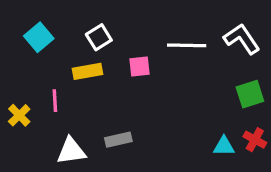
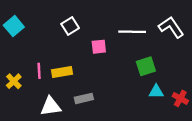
cyan square: (39, 37) -> (14, 26), moved
yellow rectangle: (87, 71) -> (62, 72), moved
green square: (250, 94) -> (146, 66), moved
cyan triangle: (224, 146) -> (156, 92), moved

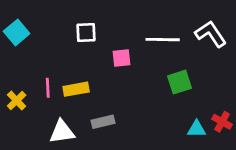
white square: (70, 26) -> (86, 32), turned 30
cyan triangle: (156, 92) -> (197, 129), moved

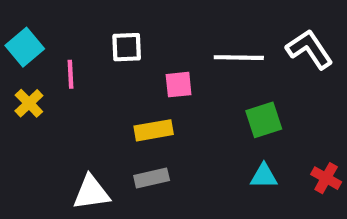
pink line: (48, 88) -> (70, 74), moved
yellow rectangle: (76, 89) -> (154, 130), moved
yellow cross: (17, 101) -> (29, 103), moved
cyan triangle: (197, 129) -> (264, 176), moved

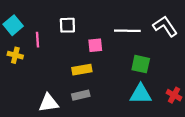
yellow cross: (29, 103) -> (15, 55), turned -32
green square: (264, 120) -> (141, 64), turned 30
cyan triangle: (264, 176) -> (141, 94), size x1.5

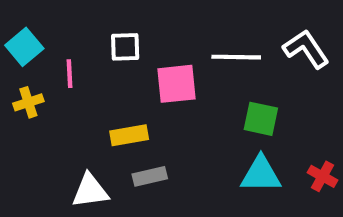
pink square: (95, 45) -> (176, 84), size x1.5
yellow cross: (15, 55) -> (28, 102), turned -32
yellow rectangle: (82, 70) -> (129, 135), moved

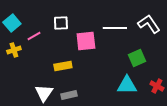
pink line: (70, 74) -> (34, 36), turned 64
green square: (261, 119) -> (137, 58), moved, turned -36
gray rectangle: (150, 176) -> (69, 95), moved
white triangle: (90, 191) -> (44, 93), turned -48

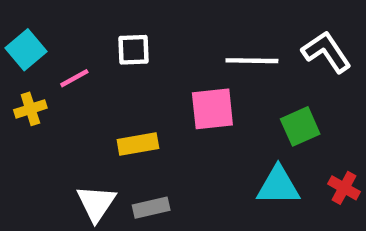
pink square: (86, 41) -> (212, 109), moved

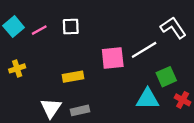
white line: (252, 61) -> (144, 50), moved, turned -32
pink line: (74, 78) -> (39, 30), moved
yellow cross: (30, 109) -> (17, 68), moved
green square: (300, 126) -> (166, 77), moved

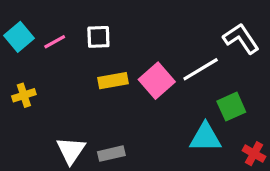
pink square: (113, 58) -> (157, 81), turned -35
yellow rectangle: (73, 77) -> (113, 81), moved
red cross: (183, 100) -> (254, 154), moved

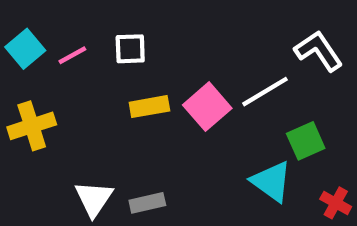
yellow cross: (24, 95) -> (32, 126), size x1.5
cyan triangle: (205, 137) -> (271, 182), turned 36

